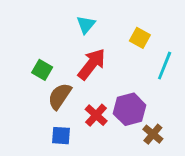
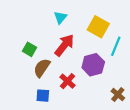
yellow square: (140, 38) -> (98, 27), size x1.5
purple hexagon: (130, 109) -> (93, 65), moved
brown cross: (153, 134) -> (118, 95), moved

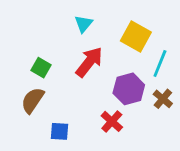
brown semicircle: (42, 68) -> (33, 100), moved
red cross: (67, 81) -> (112, 121), moved
brown cross: (118, 95) -> (163, 99), moved

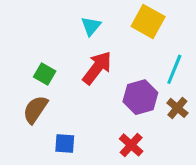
yellow square: (136, 37) -> (148, 21), moved
red cross: (112, 121) -> (131, 145), moved

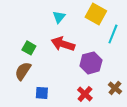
red arrow: (97, 68) -> (63, 44), turned -110
cyan line: (174, 69) -> (113, 34), moved
brown cross: (177, 108) -> (115, 88), moved

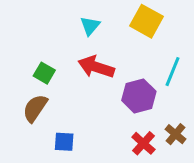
cyan line: (113, 34) -> (172, 72), moved
red cross: (85, 94) -> (143, 143), moved

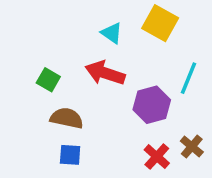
cyan triangle: (90, 26) -> (112, 33), moved, turned -35
brown semicircle: (35, 108) -> (67, 118), moved, turned 68

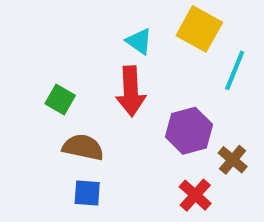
red arrow: (105, 73) -> (131, 91), turned -111
cyan line: (188, 78) -> (235, 70), moved
brown cross: (192, 147) -> (233, 160), moved

